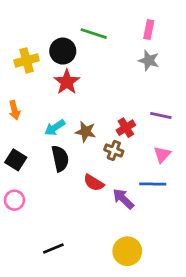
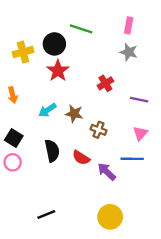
red cross: (126, 128) -> (105, 83), moved
black semicircle: (60, 159) -> (52, 151), moved
pink circle: (14, 200) -> (13, 162), moved

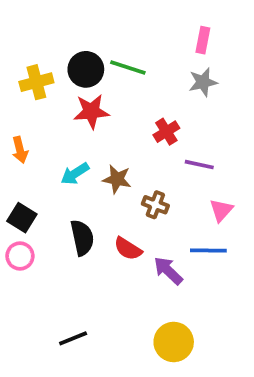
green line: (81, 29) -> (128, 68), moved
gray star: (129, 52) -> (203, 82), turned -30
red star: (58, 71) -> (91, 111), turned 30
purple line: (139, 100) -> (199, 165), moved

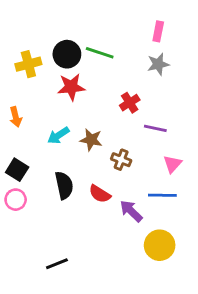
yellow circle: (174, 342) -> (160, 245), moved

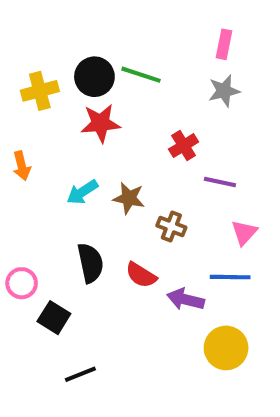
black square: (17, 170) -> (54, 318), moved
purple arrow: (131, 211) -> (186, 299), turned -30

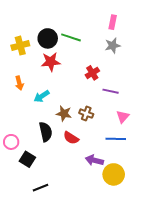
orange arrow: (22, 166) -> (19, 83), moved
brown star: (129, 198) -> (64, 114), moved
purple arrow: (186, 299) -> (94, 160), moved

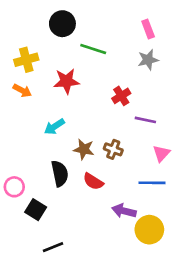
pink rectangle: (113, 22) -> (148, 29), turned -32
black circle: (48, 38) -> (62, 24), moved
orange arrow: (19, 83) -> (22, 91), moved, turned -48

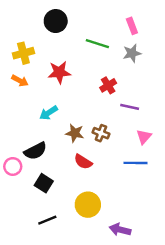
green line: (93, 49) -> (97, 44), moved
black semicircle: (60, 173) -> (35, 151), moved, turned 75
black square: (36, 210) -> (44, 183), moved
purple arrow: (124, 211) -> (120, 230), moved
yellow circle: (149, 230) -> (88, 205), moved

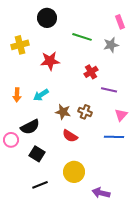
pink rectangle: (132, 26) -> (120, 22), moved
orange arrow: (20, 81) -> (17, 95), moved, turned 64

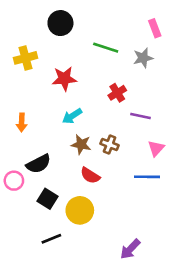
cyan arrow: (41, 95) -> (72, 116), moved
yellow circle: (74, 172) -> (80, 210), moved
purple arrow: (101, 193) -> (130, 249), turned -60

